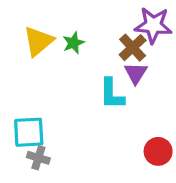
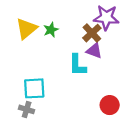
purple triangle: (136, 73) -> (94, 51), turned -42
cyan square: (29, 132) -> (34, 88), moved

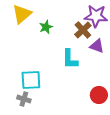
yellow triangle: (27, 29) -> (22, 14), moved
purple triangle: (94, 51) -> (97, 46), moved

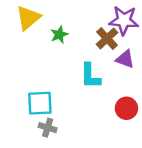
red circle: (99, 95) -> (126, 108), moved
gray cross: (24, 99) -> (48, 128), moved

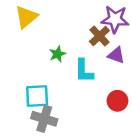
green star: (59, 35) -> (57, 54), moved
gray cross: (48, 128) -> (44, 119), size x1.5

